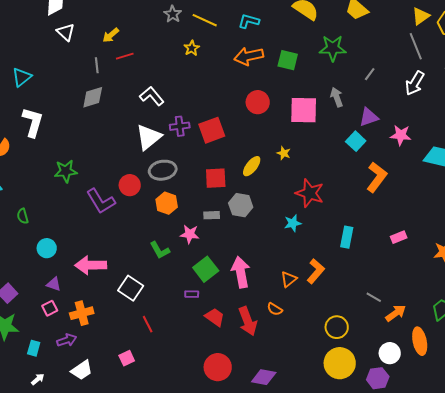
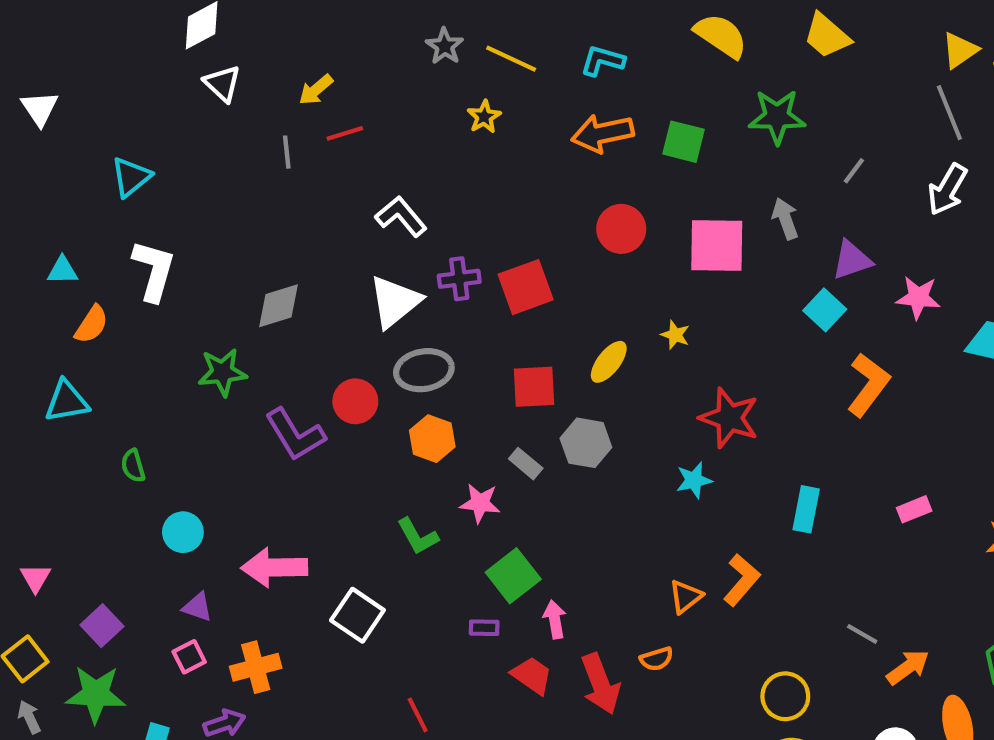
gray diamond: (93, 97) -> (278, 306), moved
gray rectangle: (212, 215) -> (526, 464), turned 42
pink arrow: (241, 272) -> (555, 619), moved, size x0.6
orange semicircle: (275, 309) -> (657, 659), turned -49
red line: (148, 324) -> (418, 715), moved

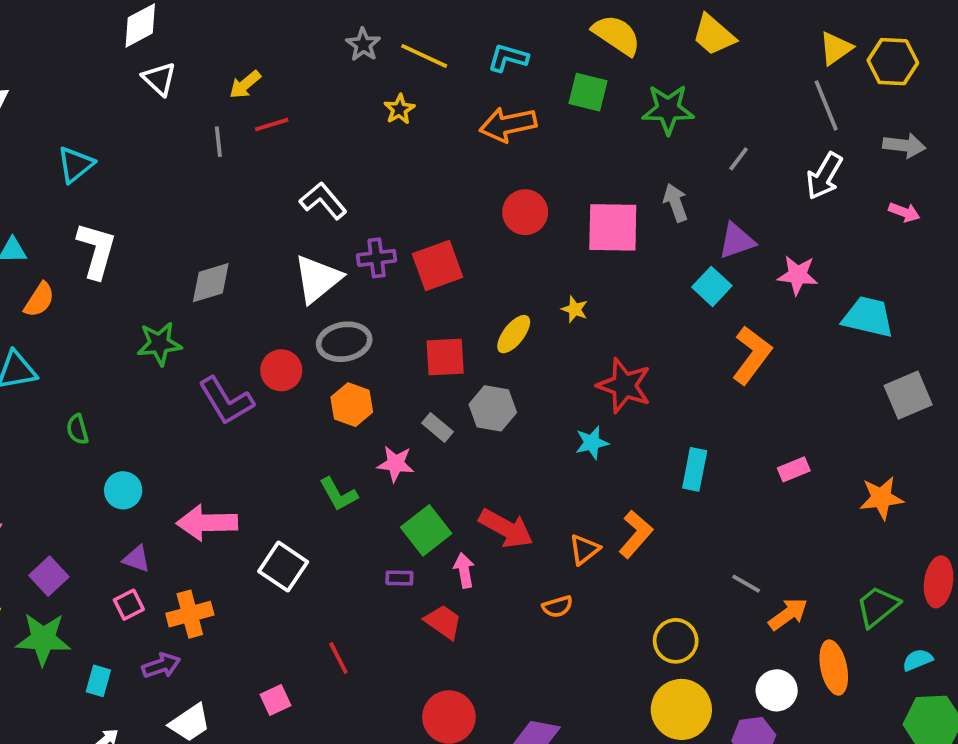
green square: (684, 142) -> (588, 92), moved
red arrow: (600, 684) -> (506, 528), moved, turned -40

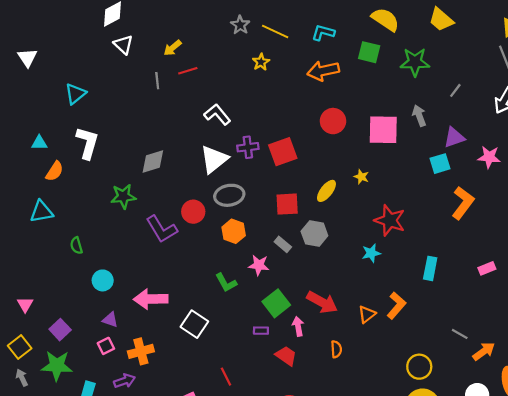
cyan square: (712, 286) -> (440, 164), turned 30
orange semicircle: (558, 607) -> (336, 349), moved, turned -77

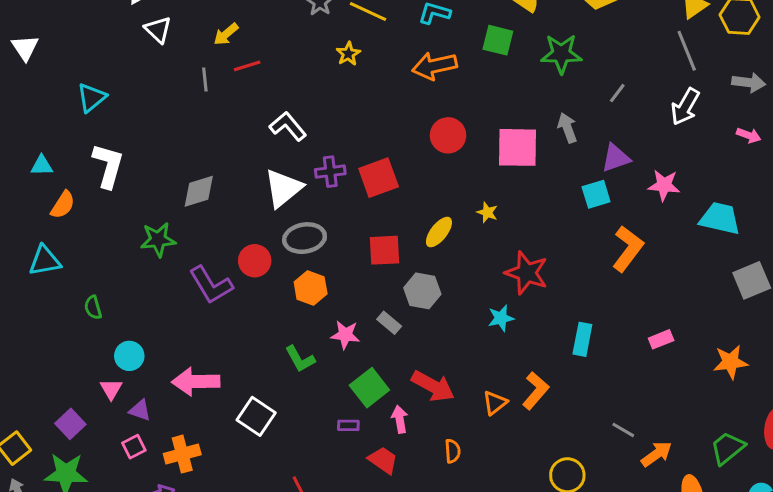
gray rectangle: (283, 244) -> (389, 323), moved
pink triangle: (25, 304) -> (111, 389), moved

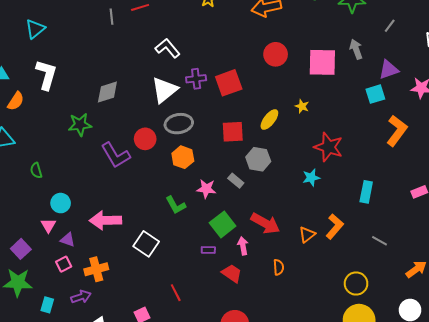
gray line: (623, 430) -> (379, 241), moved

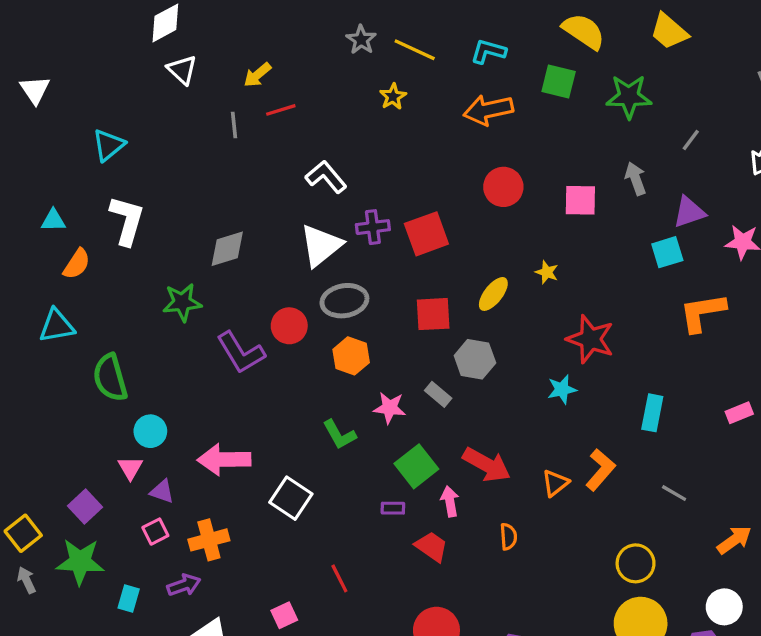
pink square: (322, 62) -> (580, 200), size x0.7
orange L-shape: (397, 131) -> (702, 312), turned -136
green semicircle: (36, 170) -> (110, 378), size x1.8

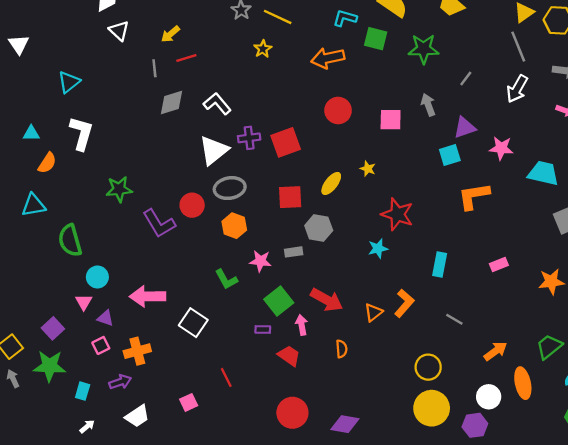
cyan L-shape: (488, 51) -> (345, 18), moved
gray diamond: (227, 249) -> (172, 102), moved
gray rectangle: (438, 394) -> (294, 252), turned -48

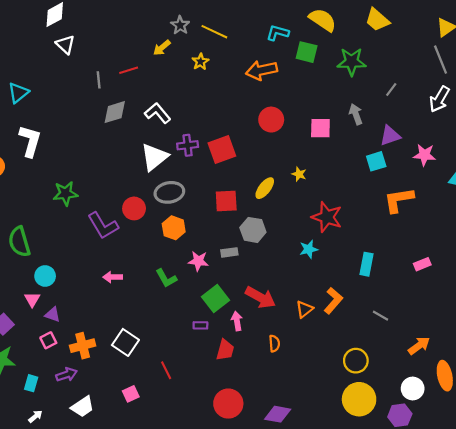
yellow arrow: (170, 34) -> (162, 48), moved
pink arrow: (148, 296) -> (113, 277), moved, size x0.6
white square: (193, 323) -> (125, 342), moved
red trapezoid: (289, 356) -> (225, 350), turned 70

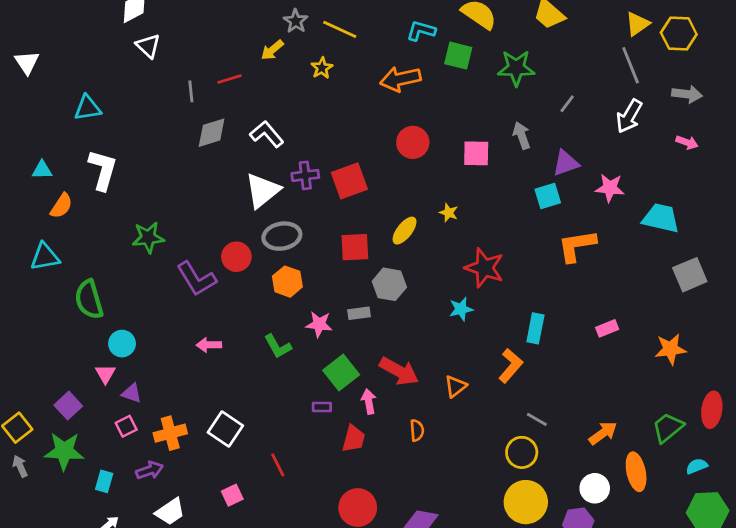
cyan triangle: (18, 93) -> (88, 108), turned 30
orange L-shape: (333, 301) -> (511, 366), moved
gray line: (380, 316) -> (537, 419), moved

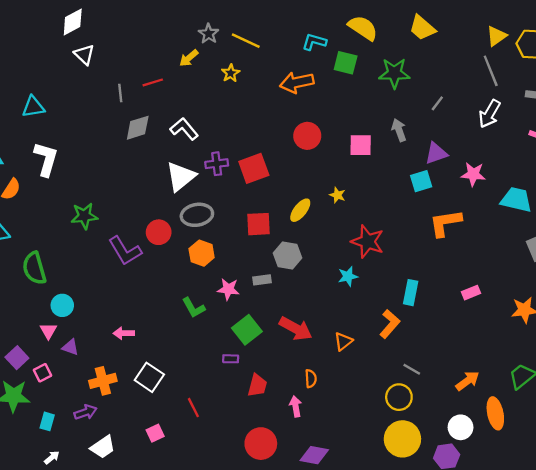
pink arrow: (209, 345) -> (124, 333), moved
pink arrow: (369, 401) -> (296, 406), moved
pink square: (126, 426) -> (43, 373), moved

